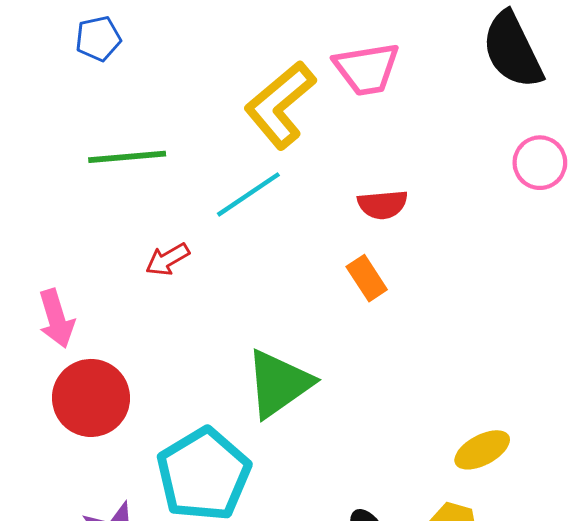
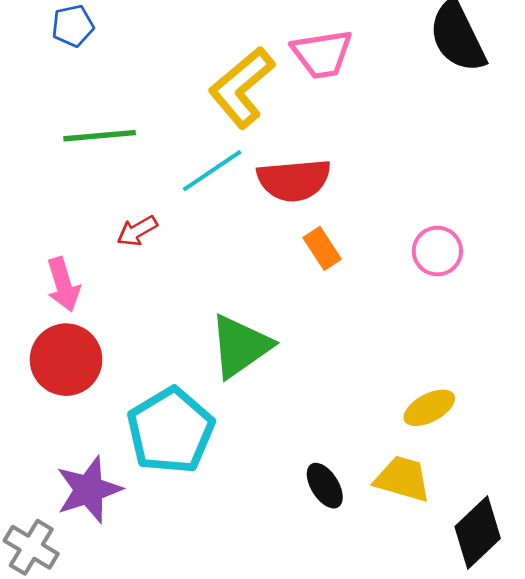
pink circle: (540, 163) -> (437, 251), moved
red semicircle: (383, 205) -> (294, 180), moved, size x1.6
pink arrow: (56, 319) -> (63, 285), moved

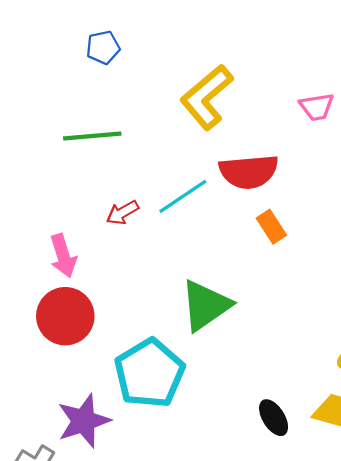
blue pentagon: (73, 26) -> (103, 47), moved
pink trapezoid: (322, 54) -> (317, 107), moved, size x0.7
cyan line: (212, 171) -> (183, 196), moved

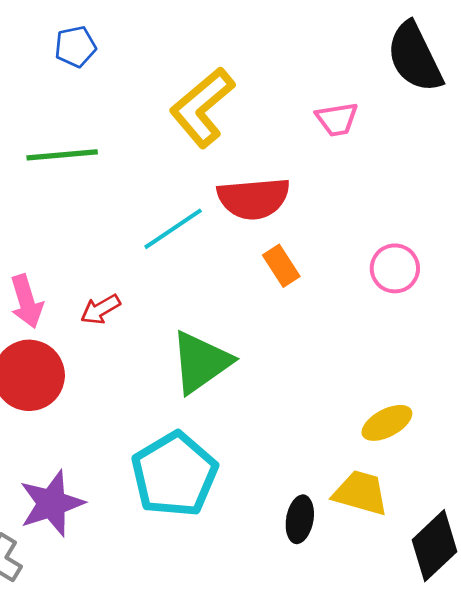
red arrow: (122, 213) -> (100, 309), moved
cyan pentagon: (149, 373) -> (174, 474), moved
black ellipse: (274, 418) -> (300, 519), moved, turned 42

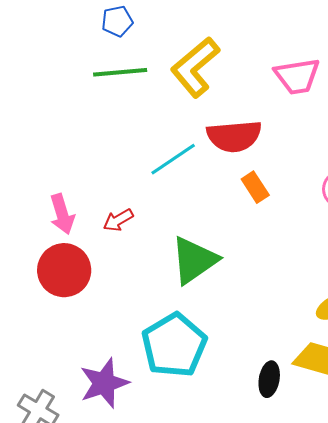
blue pentagon: (75, 47) -> (117, 21), moved
pink trapezoid: (337, 119) -> (297, 76), size x1.4
green line: (62, 155) -> (120, 72), moved
purple star: (52, 503) -> (104, 383), moved

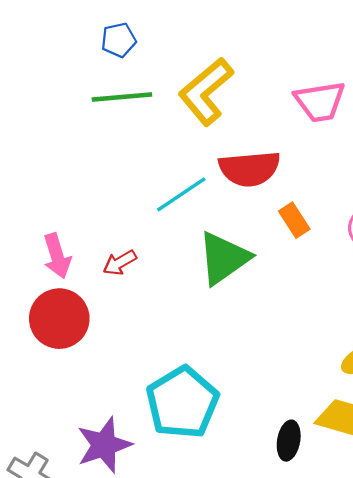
orange rectangle: (255, 187) -> (294, 220), moved
green triangle: (194, 260) -> (224, 258), moved

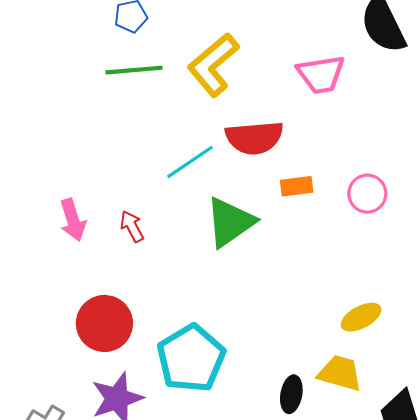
orange rectangle: (294, 220) -> (297, 186), turned -64
red arrow: (120, 263) -> (132, 226), turned 92
red circle: (59, 319) -> (104, 323), moved

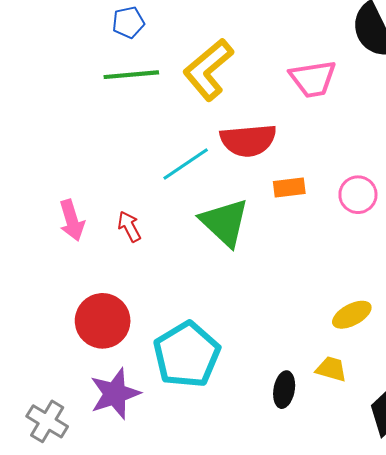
green triangle: (230, 222) -> (225, 222), turned -42
yellow trapezoid: (340, 373) -> (331, 369), size x0.7

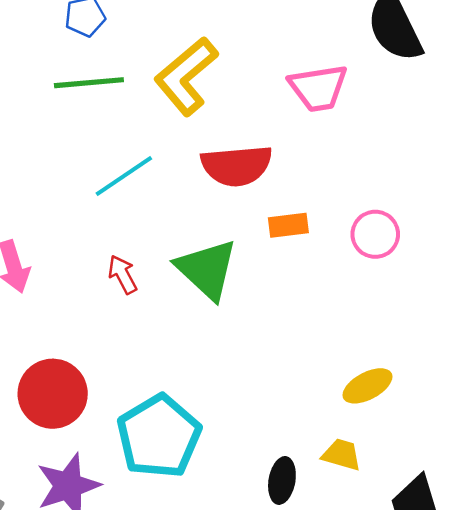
cyan line: (186, 164) -> (124, 176), moved
red arrow: (129, 226) -> (123, 274), moved

